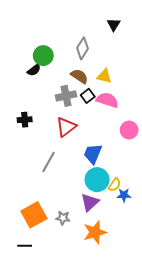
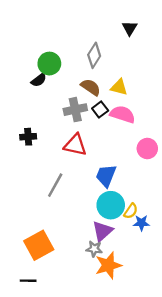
red triangle: (66, 127) -> (75, 145), turned 50
gray star: (63, 218) -> (94, 249), moved

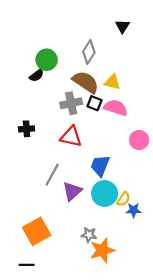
brown semicircle: (91, 87) -> (86, 82), size x1.4
black square: (100, 110) -> (95, 103), turned -32
purple triangle: (102, 231) -> (72, 191), moved

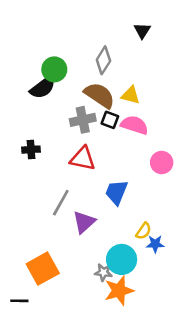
black semicircle: (37, 75) -> (43, 88), size x1.5
cyan circle: (105, 193) -> (122, 259), moved
black line: (27, 265) -> (19, 301), moved

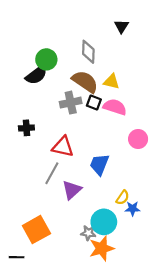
gray diamond: (103, 60) -> (88, 52), turned -30
red triangle: (83, 159) -> (63, 147), moved

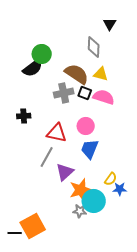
gray diamond: (88, 52) -> (94, 47), moved
pink circle: (138, 139) -> (86, 126), moved
orange square: (36, 230) -> (33, 226), moved
orange star: (102, 248) -> (81, 190), moved

